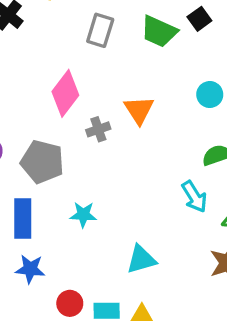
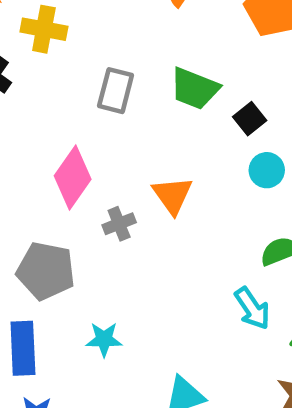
black square: (199, 19) -> (250, 119), moved

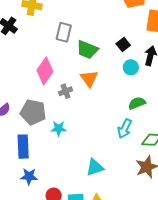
green trapezoid: (195, 88) -> (87, 50), moved
cyan arrow: (252, 308) -> (125, 128), turned 60
cyan star: (104, 339) -> (59, 128), moved

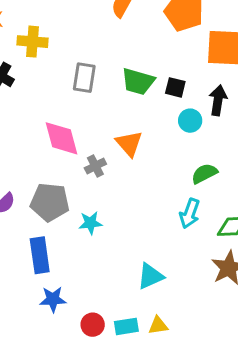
black square: (123, 45) -> (175, 87), turned -32
green trapezoid: (87, 50) -> (138, 81), moved
pink diamond: (45, 71) -> (61, 138), turned -44

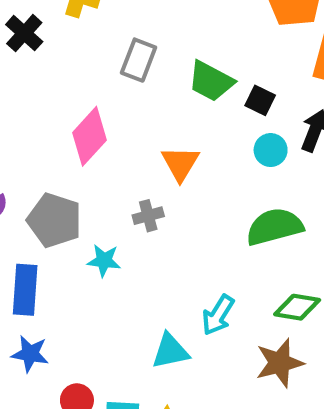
pink diamond: (61, 138) -> (89, 136), turned 45
gray cross: (95, 166) -> (148, 216), moved
green semicircle: (204, 174) -> (274, 227), size x1.5
cyan arrow: (190, 213) -> (218, 315), moved

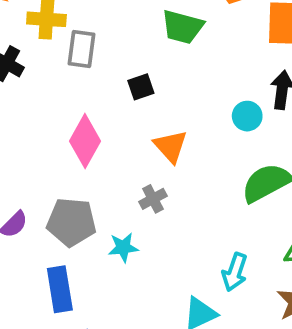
gray rectangle: (139, 60) -> (81, 49), moved
green trapezoid: (211, 81) -> (182, 27), moved
black square: (260, 100) -> (141, 87), moved, turned -32

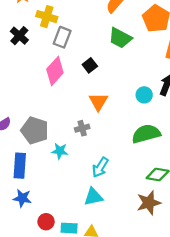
black square: (141, 87) -> (90, 65), turned -32
pink diamond: (85, 141) -> (55, 71), moved
cyan arrow: (235, 272) -> (100, 167), moved

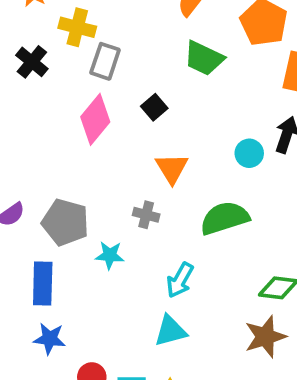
gray cross: (82, 128) -> (146, 215), turned 32
green semicircle: (146, 134) -> (225, 218), moved

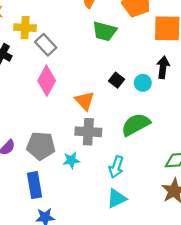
gray rectangle: (105, 61) -> (46, 45), turned -50
black square: (154, 107) -> (116, 80), moved
orange triangle: (172, 168) -> (85, 101), moved
gray cross: (146, 215) -> (88, 132), size x1.6

